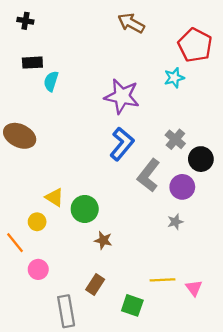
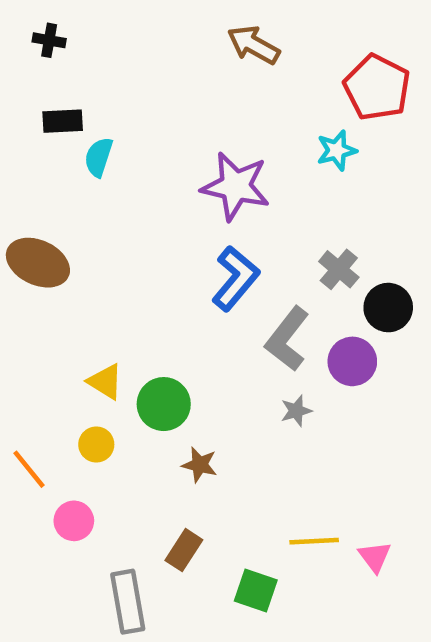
yellow circle: (37, 222) -> (96, 445), moved
gray star: (175, 222) -> (296, 411), moved

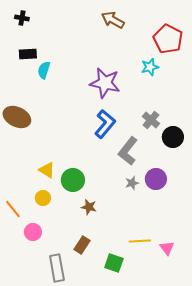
purple circle: (352, 361) -> (156, 179), moved

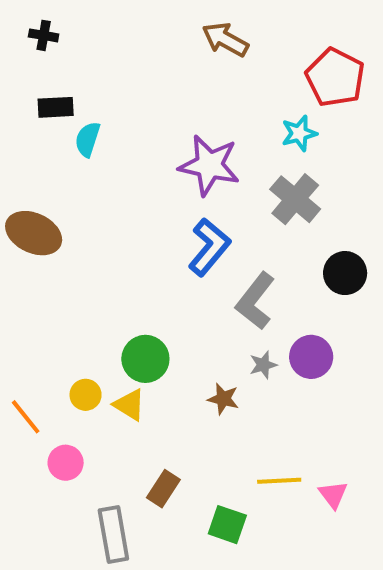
gray cross: (151, 120) -> (295, 199), moved, size x1.4
yellow triangle: (47, 170) -> (129, 405), moved
brown star: (89, 207) -> (223, 399), moved

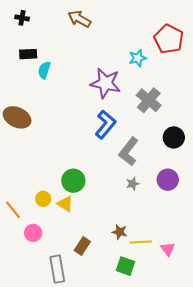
brown arrow: (225, 39) -> (79, 19), moved
cyan star: (299, 133) -> (138, 58), moved
purple circle: (311, 357) -> (168, 180), moved
brown star: (223, 399) -> (120, 232), moved
green square: (227, 525) -> (126, 266), moved

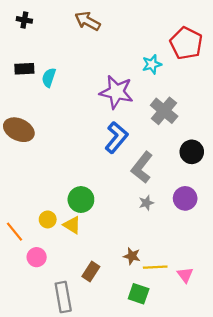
black rectangle: (28, 54) -> (24, 69), moved

